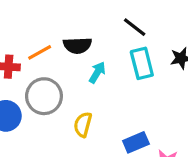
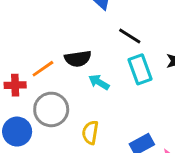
cyan arrow: (97, 72) -> (99, 82), turned -84

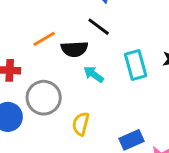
black line: (130, 36) -> (99, 27), moved
orange line: (43, 69) -> (44, 39), moved

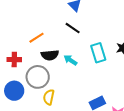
black semicircle: (74, 49) -> (50, 55), moved
yellow semicircle: (81, 124) -> (49, 97), moved

